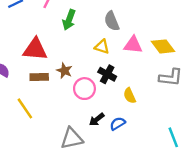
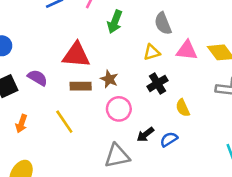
yellow triangle: (102, 47) -> (152, 52), turned -35
black cross: (107, 74) -> (157, 83), turned 30
pink circle: (84, 89) -> (119, 109), moved

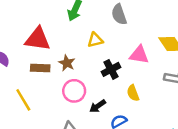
pink triangle: (187, 50) -> (139, 55), moved
yellow triangle: (152, 52) -> (95, 40), moved
black arrow: (145, 134) -> (98, 106), moved

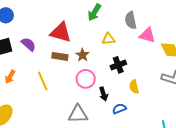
pink triangle: (139, 55) -> (147, 35), moved
black arrow: (98, 106) -> (103, 94), turned -80

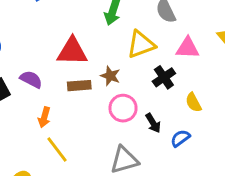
pink triangle: (147, 35) -> (188, 48), moved
yellow triangle: (108, 39) -> (141, 44), size x1.5
orange arrow: (10, 77) -> (44, 117), moved
yellow line: (43, 81) -> (57, 150), moved

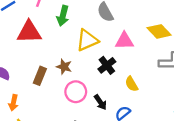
red triangle: (72, 51) -> (29, 32), moved
brown rectangle: (79, 86) -> (40, 76), turned -60

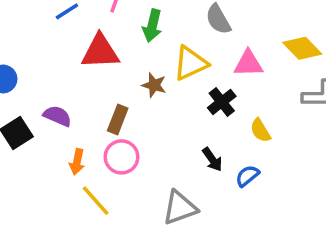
brown star: (64, 67) -> (154, 85), moved
pink circle: (76, 92) -> (122, 157), moved

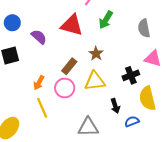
yellow triangle: (191, 63) -> (95, 81), moved
purple semicircle: (57, 116) -> (39, 37), moved
yellow semicircle: (260, 130) -> (147, 98), size x1.6

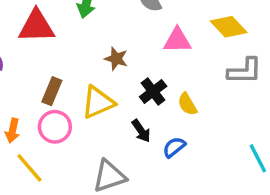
brown star: (96, 54) -> (116, 59), moved
black cross: (131, 75) -> (153, 92), moved
yellow semicircle: (147, 98) -> (187, 104), size x0.6

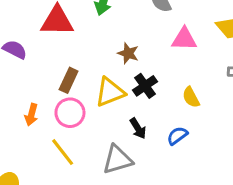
black cross: (153, 92) -> (145, 86), moved
black arrow: (141, 131) -> (138, 128), moved
yellow line: (29, 168) -> (63, 152), moved

